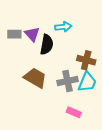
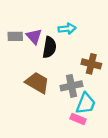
cyan trapezoid: (87, 82) -> (86, 104), moved

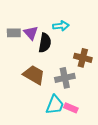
cyan trapezoid: (86, 104) -> (55, 105), moved

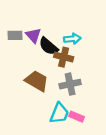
cyan arrow: (61, 26) -> (72, 39), moved
black semicircle: (45, 43) -> (48, 46), turned 120
brown cross: (83, 58) -> (64, 57), moved

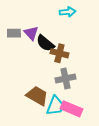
cyan arrow: (72, 39) -> (68, 12), moved
brown trapezoid: (37, 81) -> (37, 96), moved
pink rectangle: (77, 117) -> (72, 109), size x1.5

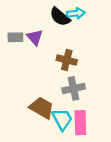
black semicircle: (45, 43) -> (60, 17), moved
cyan trapezoid: (55, 106) -> (62, 119), turned -50
pink rectangle: (72, 109) -> (80, 123), turned 65

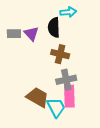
black semicircle: (60, 17) -> (54, 27), moved, turned 48
pink rectangle: (80, 123) -> (69, 96), moved

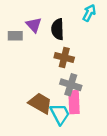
cyan arrow: (68, 12) -> (89, 13), moved, turned -56
purple triangle: (31, 34) -> (34, 25), moved
gray cross: (66, 80) -> (71, 85), turned 30

